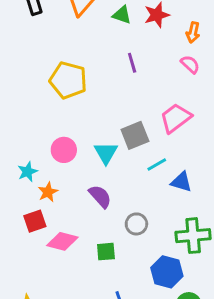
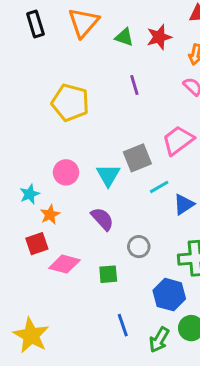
blue triangle: (181, 182) -> (184, 204), turned -50

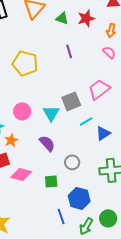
blue hexagon: (169, 295) -> (79, 198), moved

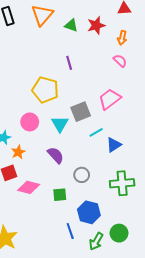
purple line: (69, 51) -> (69, 63), moved
yellow pentagon: (25, 63) -> (45, 90), moved

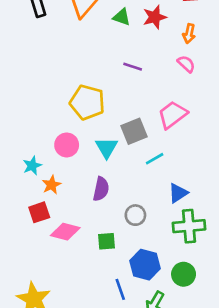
purple line: (69, 63) -> (133, 67), moved, turned -56
blue triangle: (114, 145) -> (178, 193), moved
purple semicircle: (56, 155) -> (101, 189), turned 54
green circle: (119, 233) -> (184, 274), moved

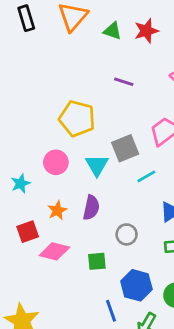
orange star: (52, 185) -> (57, 210), moved

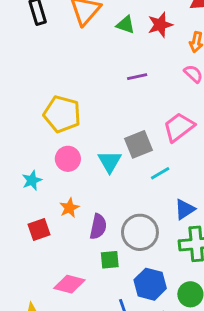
purple line: (124, 82) -> (137, 77), turned -30
yellow pentagon: (77, 119) -> (62, 114), moved
purple semicircle: (91, 208) -> (98, 227), moved
gray circle: (127, 234) -> (140, 232), size x1.6
pink diamond: (54, 251) -> (69, 284), moved

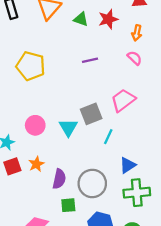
yellow pentagon: (62, 114) -> (31, 66), moved
cyan line: (160, 173) -> (108, 137), turned -35
red square: (39, 229) -> (12, 166), moved

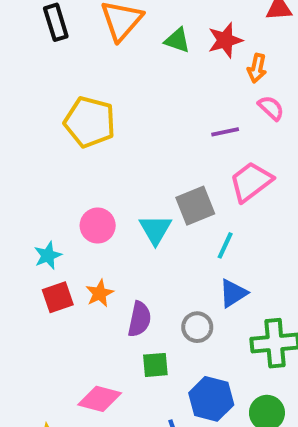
orange arrow: (137, 33) -> (257, 68), moved
purple line: (90, 60) -> (225, 132), moved
blue triangle: (128, 165) -> (233, 293), moved
gray circle: (92, 183) -> (197, 327), size x0.6

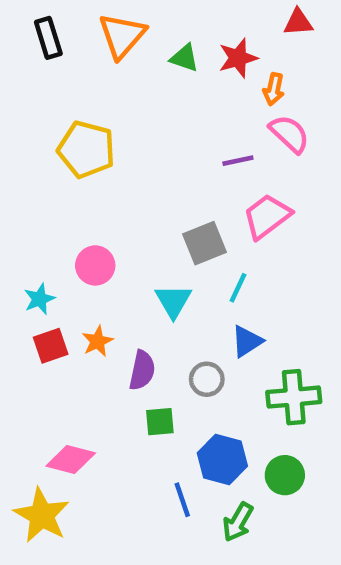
pink semicircle: (271, 108) -> (289, 134), size x1.4
cyan triangle: (155, 230) -> (173, 301), moved
pink diamond: (100, 399) -> (71, 460), moved

